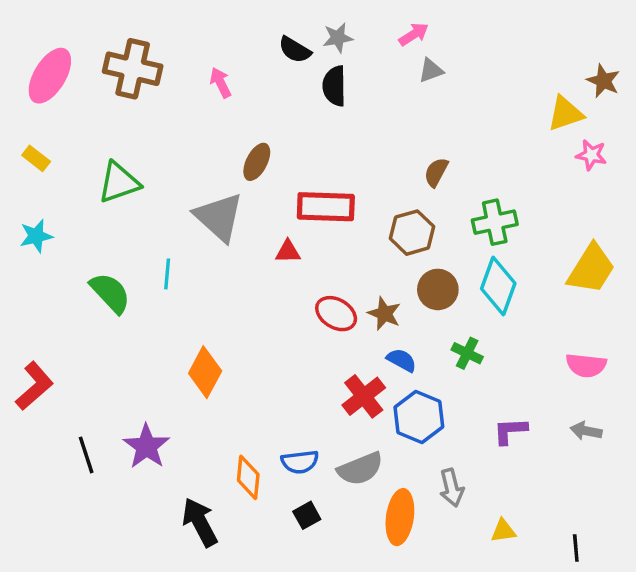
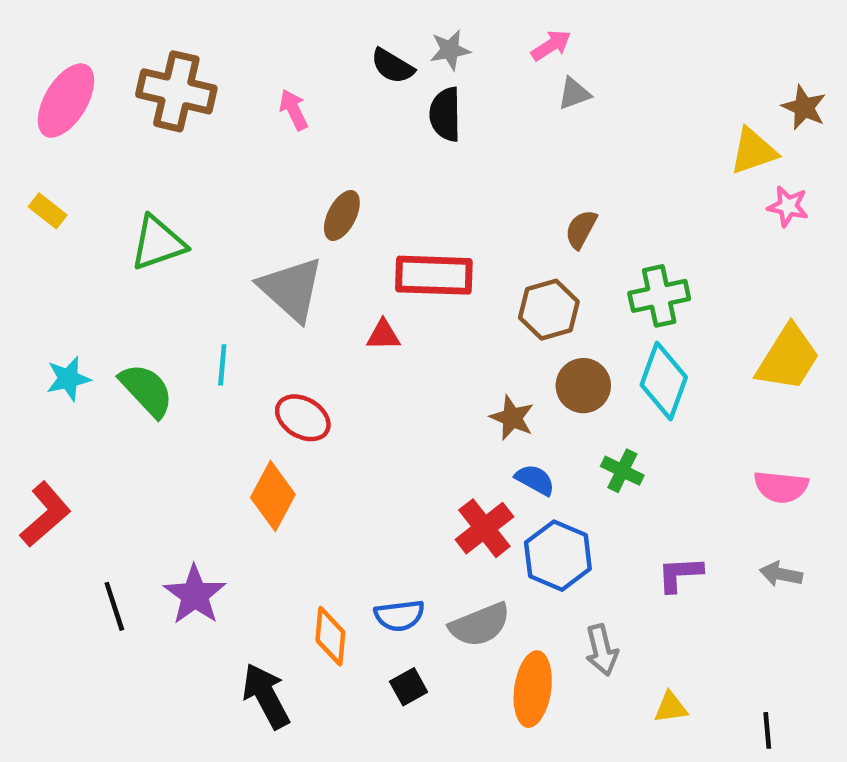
cyan star: (36, 236) -> (68, 379), moved
red ellipse: (336, 314) -> (303, 418), moved

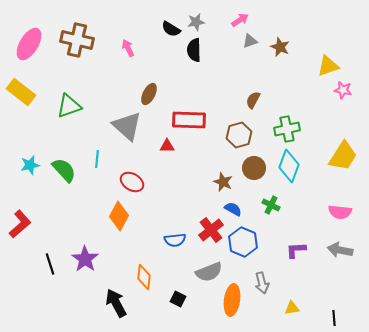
brown star: (804, 107) -> (280, 47), moved
yellow rectangle: (48, 211) -> (21, 92), size x1.8
gray arrow: (781, 574) -> (340, 250), size x1.4
blue semicircle: (399, 615) -> (175, 240), moved
black square: (409, 687) -> (178, 299), turned -35

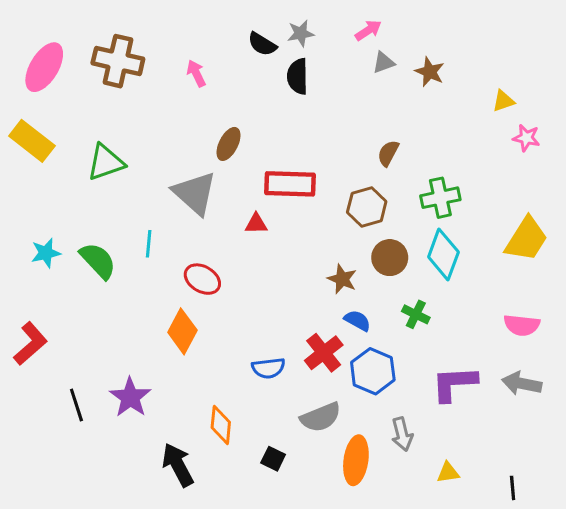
yellow triangle: (328, 66) -> (503, 101), size x0.7
purple L-shape: (296, 250) -> (454, 383), size x1.5

